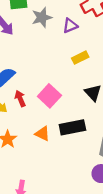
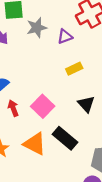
black rectangle: (72, 127) -> (65, 138), turned 50
orange triangle: (42, 134) -> (35, 144), size x1.5

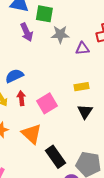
yellow rectangle: (74, 69) -> (82, 87), moved
black rectangle: (65, 138) -> (55, 157), moved

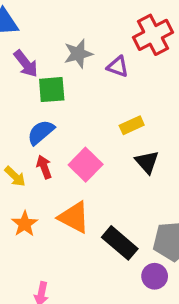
green square: (44, 14) -> (52, 90), moved
purple triangle: (82, 49) -> (118, 67), turned 40
blue semicircle: (14, 76) -> (41, 132), moved

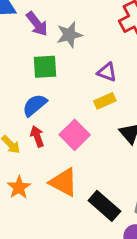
purple arrow: (26, 64) -> (37, 24), moved
purple triangle: (118, 67) -> (107, 72), moved
yellow rectangle: (132, 125) -> (105, 101), moved

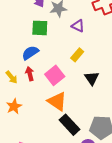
purple triangle: (107, 72) -> (78, 26), moved
yellow rectangle: (105, 101) -> (77, 55), turned -32
orange triangle: (64, 182) -> (57, 101), moved

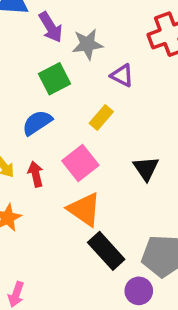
green square: (40, 28) -> (54, 79), turned -30
yellow rectangle: (77, 55) -> (101, 117), moved
red arrow: (30, 74) -> (36, 174), moved

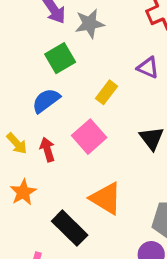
purple triangle: (122, 75) -> (148, 68), moved
orange triangle: (84, 209) -> (106, 198), moved
black rectangle: (106, 251) -> (70, 228), moved

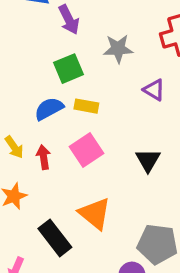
gray star: (90, 24) -> (118, 49), moved
yellow rectangle: (107, 92) -> (86, 106), moved, turned 55

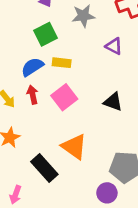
red arrow: (44, 157) -> (33, 95), moved
black triangle: (148, 160) -> (113, 102), turned -36

